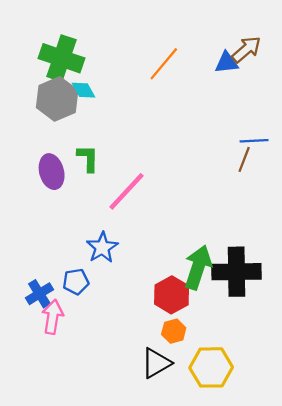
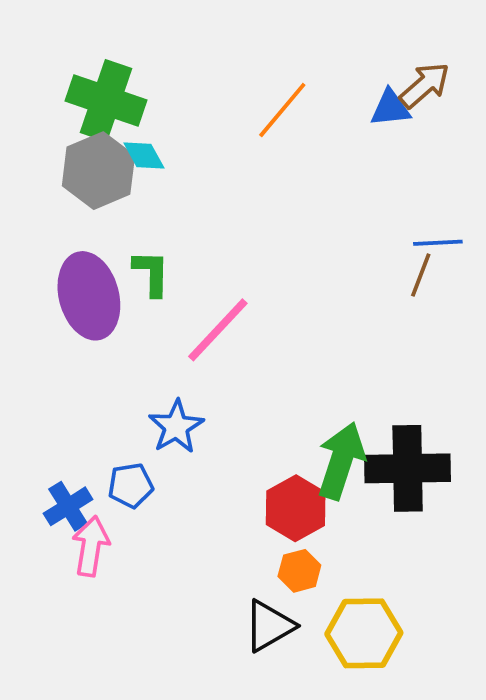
purple ellipse: (52, 172) -> (89, 296), size x1.4

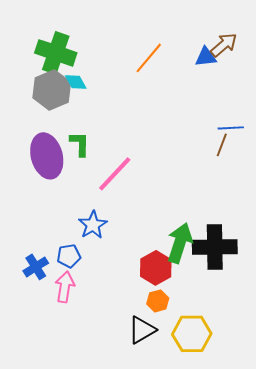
pink arrow: (91, 546) -> (65, 287), moved

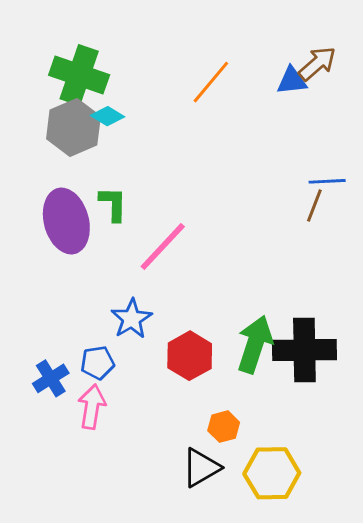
cyan diamond: (76, 82) -> (107, 116), turned -30
red hexagon: (156, 268) -> (190, 356), moved

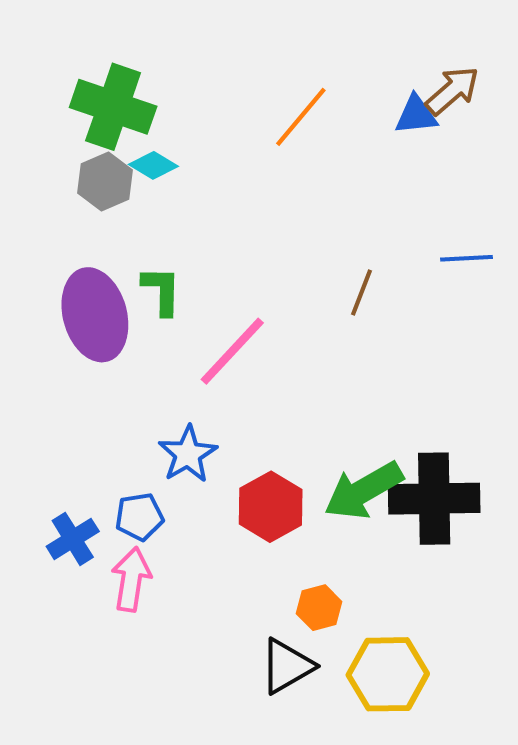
gray hexagon: (73, 127) -> (105, 182), size x0.7
brown line: (314, 205) -> (361, 293), moved
green arrow: (255, 344) -> (364, 490), turned -138

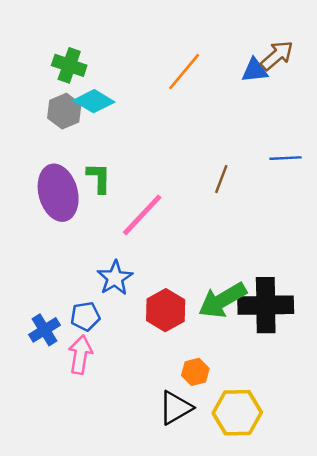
green cross: (113, 107) -> (69, 65), size x0.7
cyan diamond: (153, 165) -> (94, 101), size x1.4

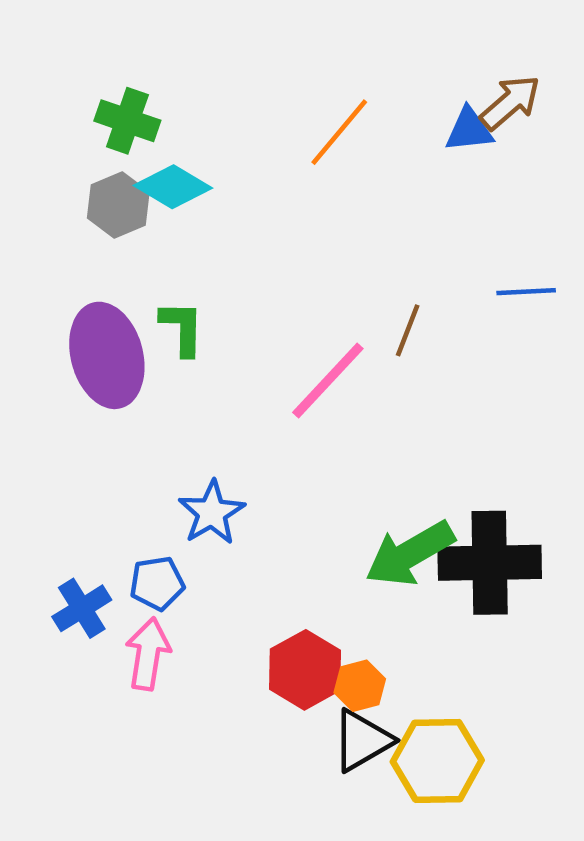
pink line: (142, 215) -> (328, 380), moved
red hexagon: (166, 310) -> (305, 670), moved
black triangle: (175, 408) -> (362, 740), moved

